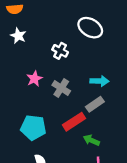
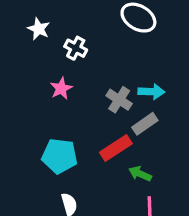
white cross: (60, 51) -> (76, 48), moved
gray cross: (61, 88) -> (119, 100), moved

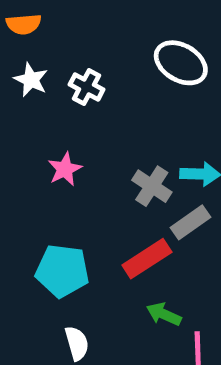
white cross: (76, 48) -> (87, 87), moved
green arrow: (140, 174) -> (164, 314), moved

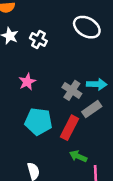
red rectangle: (147, 259) -> (69, 128), turned -30
cyan pentagon: (62, 271) -> (38, 121), moved

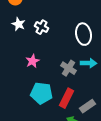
white ellipse: (87, 27) -> (84, 34), moved, turned 50
gray rectangle: (92, 109) -> (88, 106), moved

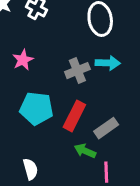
gray cross: (69, 68) -> (77, 71), turned 35

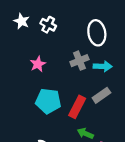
gray cross: (77, 71) -> (79, 61), moved
gray rectangle: (106, 128) -> (101, 95), moved

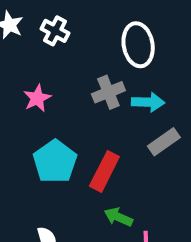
gray rectangle: (101, 95) -> (164, 142), moved
cyan pentagon: (48, 101) -> (55, 162), turned 30

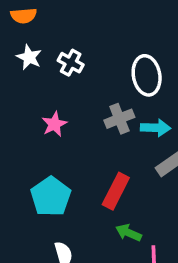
cyan pentagon: (55, 162) -> (51, 196), moved

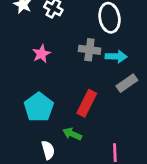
gray cross: (119, 119) -> (89, 50), turned 30
green arrow: (129, 233) -> (72, 134), moved

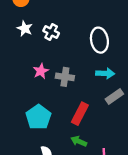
gray cross: (89, 50) -> (65, 77), moved
green arrow: (72, 134) -> (79, 141), moved

